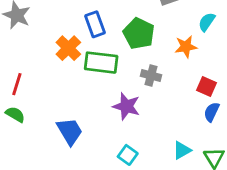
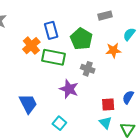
red square: (207, 87) -> (108, 105), moved, turned -32
cyan triangle: (182, 150) -> (105, 123), turned -48
cyan square: (128, 155) -> (59, 123), moved

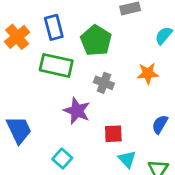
orange cross: (31, 46) -> (17, 37), moved
orange star: (113, 50) -> (148, 73), moved
red square: (108, 105) -> (113, 134), moved

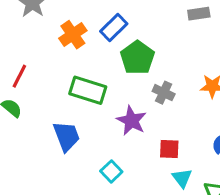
blue rectangle: (54, 27) -> (114, 27), turned 55
green pentagon: (96, 40) -> (137, 58), moved
green rectangle: (56, 65) -> (88, 90), moved

